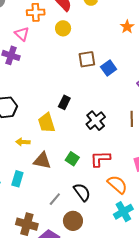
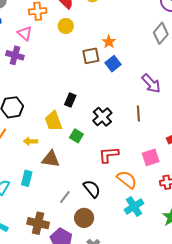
orange star: (127, 27) -> (109, 42), moved
green square: (72, 159) -> (76, 136), moved

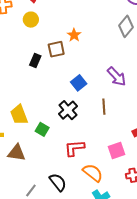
blue square: (113, 64) -> (79, 83), moved
black rectangle: (70, 100) -> (35, 60), moved

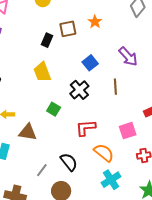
orange star: (74, 35) -> (95, 22), moved
yellow trapezoid: (19, 115) -> (42, 72), moved

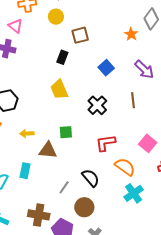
orange star: (95, 22) -> (131, 34), moved
brown square: (68, 29) -> (80, 35), moved
blue square: (90, 63) -> (106, 68), moved
green square: (54, 109) -> (66, 132), moved, turned -32
pink square: (128, 131) -> (148, 143), turned -30

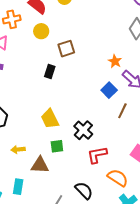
orange star: (131, 34) -> (115, 61), moved
blue square: (106, 68) -> (109, 90), moved
yellow trapezoid: (59, 90) -> (50, 119), moved
brown line: (133, 100) -> (122, 111), turned 35
black cross: (97, 105) -> (83, 130), moved

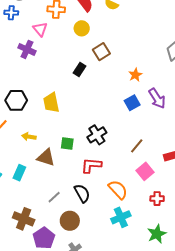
brown square: (66, 49) -> (101, 52), turned -30
orange star: (115, 61) -> (135, 75), moved
brown line: (122, 111) -> (137, 146), moved
yellow trapezoid: (50, 119) -> (51, 103), moved
red L-shape: (97, 155) -> (91, 165), moved

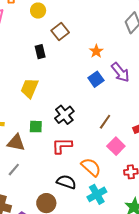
black rectangle: (80, 70) -> (40, 52), turned -40
yellow trapezoid: (51, 103) -> (30, 88), moved, turned 40
black semicircle: (82, 193) -> (66, 182), moved, turned -36
gray line: (54, 197) -> (14, 170), moved

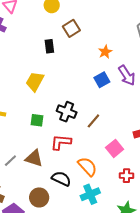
black cross: (64, 115) -> (67, 112), turned -36
brown line: (105, 122) -> (93, 121), moved
brown triangle: (16, 143) -> (34, 158), moved

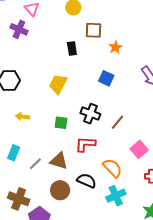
brown square: (71, 28) -> (94, 30), turned 36
orange star: (105, 52) -> (115, 47), moved
blue square: (102, 80) -> (106, 78), moved, turned -35
brown circle: (39, 197) -> (60, 190), moved

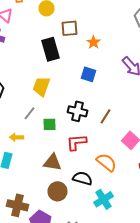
black rectangle: (72, 49) -> (50, 49), size x1.6
yellow arrow: (22, 117) -> (16, 137), moved
gray line: (35, 164) -> (30, 113), moved
cyan cross: (116, 196) -> (104, 199), moved

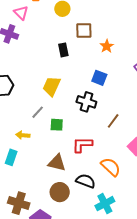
black rectangle: (50, 49) -> (63, 50), size x0.6
black cross: (78, 111) -> (86, 102), moved

